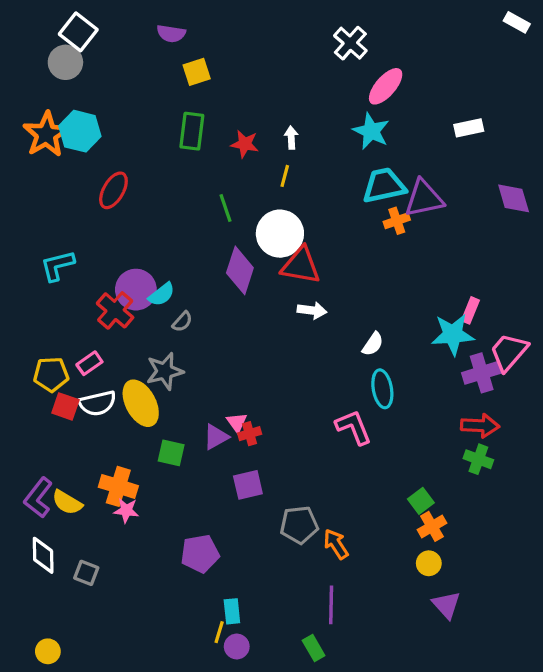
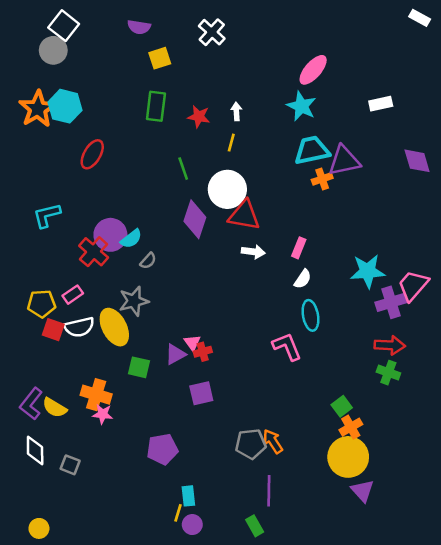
white cross: (350, 43) -> (212, 32), moved
pink rectangle: (470, 310) -> (299, 248), moved
gray pentagon: (299, 525) -> (251, 444), moved
yellow circle: (429, 563) -> (348, 457), size x2.0

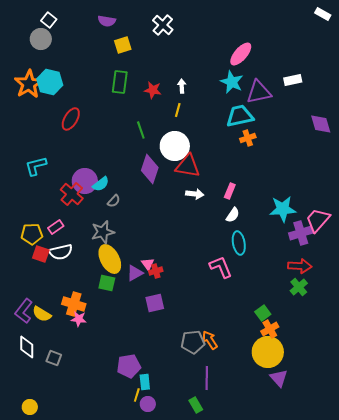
white square: (64, 26) -> (49, 20), size x0.7
purple triangle: (344, 161) -> (259, 92), moved
yellow ellipse: (114, 327) -> (110, 259), moved
green cross: (388, 373) -> (299, 287), turned 30
purple pentagon: (162, 449) -> (129, 366), moved

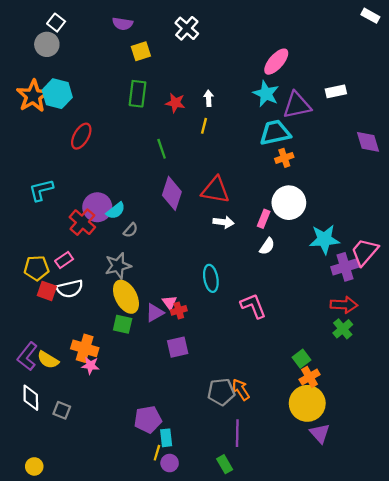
white circle: (175, 146) -> (289, 203), moved
cyan ellipse: (239, 243) -> (211, 278), moved

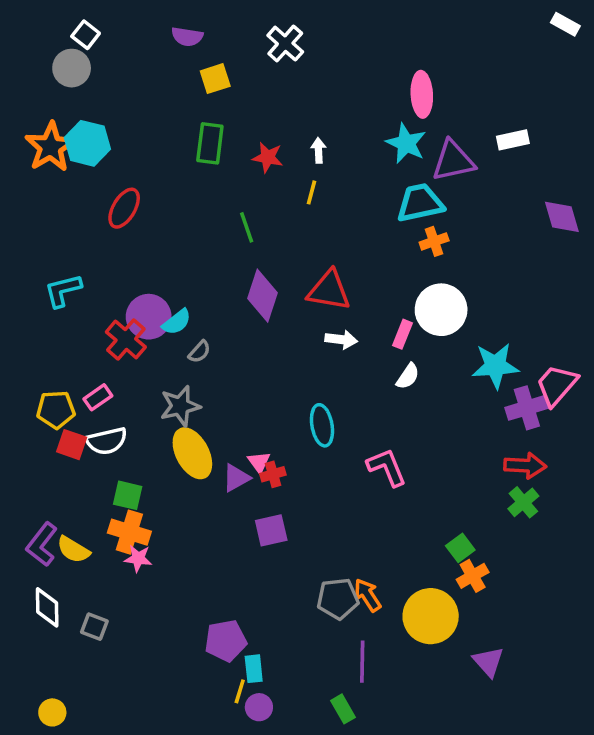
pink ellipse: (276, 62) -> (422, 94), turned -44
green square: (123, 324) -> (128, 495), moved
yellow circle: (307, 403) -> (431, 616), moved

